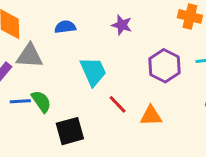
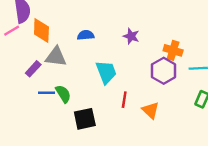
orange cross: (190, 16) -> (173, 50), moved
red line: (118, 104) -> (124, 100), turned 49
orange triangle: (151, 116) -> (151, 110), turned 42

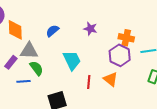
blue semicircle: (86, 35) -> (52, 31), turned -32
green semicircle: (63, 94) -> (36, 68), moved
orange triangle: (151, 110) -> (111, 79), moved

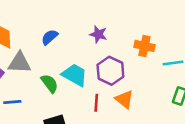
purple hexagon: (120, 55) -> (110, 71), moved
cyan trapezoid: (72, 60) -> (75, 75), turned -35
green semicircle: (36, 68) -> (50, 83), moved

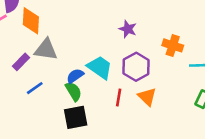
blue semicircle: (50, 37) -> (75, 76), moved
green semicircle: (50, 83) -> (73, 91), moved
blue line: (12, 102) -> (35, 88), turned -36

